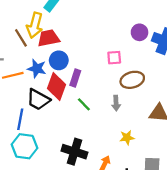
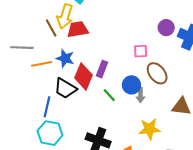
blue circle: (59, 60) -> (131, 85), moved
brown ellipse: (132, 80) -> (157, 73), turned 65
yellow star: (127, 138) -> (150, 129), size x1.5

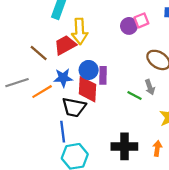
yellow arrow: (65, 16) -> (80, 31), moved
purple circle: (166, 28) -> (129, 26), moved
pink square: (141, 51) -> (141, 20), moved
blue circle: (131, 85) -> (89, 70), moved
green line: (109, 95) -> (134, 95), moved

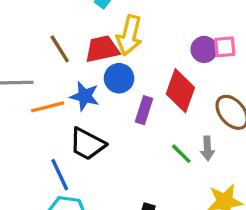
blue circle: (89, 70) -> (119, 78), moved
red diamond: (88, 89) -> (180, 91), moved
blue line: (63, 132) -> (60, 175), turned -35

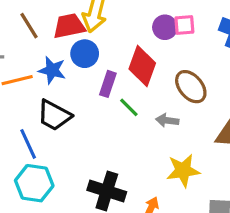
gray arrow: (207, 148) -> (167, 120), turned 100
green line: (181, 154) -> (129, 107), moved

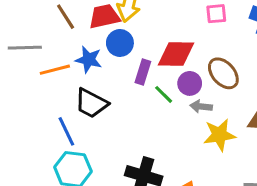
purple circle: (165, 27) -> (190, 83), moved
red diamond: (142, 66) -> (176, 54), turned 72
yellow star: (183, 170) -> (219, 135), moved

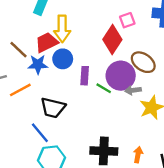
red diamond: (176, 54) -> (112, 40), moved, turned -44
blue star: (89, 60) -> (38, 64), moved
purple circle: (190, 83) -> (121, 76), size x1.6

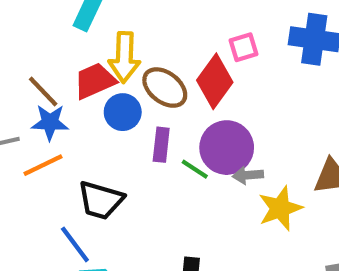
brown ellipse: (143, 62) -> (165, 88), moved
blue star: (38, 64) -> (50, 122), moved

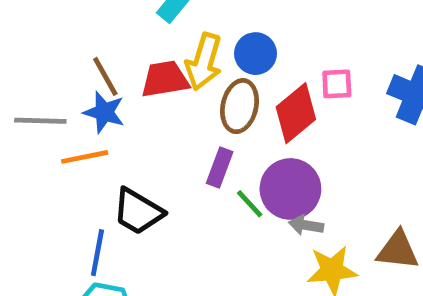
brown ellipse: (165, 88) -> (240, 106), turned 51
blue circle: (123, 112) -> (256, 54), moved
blue line: (75, 244) -> (97, 253), turned 33

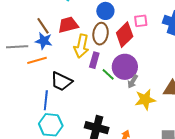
yellow arrow: (204, 62) -> (81, 46), moved
gray arrow: (306, 225) -> (133, 81), turned -64

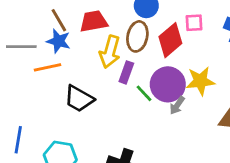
blue line: (46, 100) -> (18, 140), moved
yellow star: (145, 100) -> (200, 81), moved

